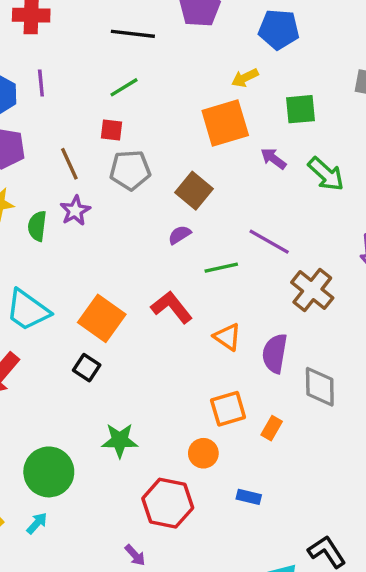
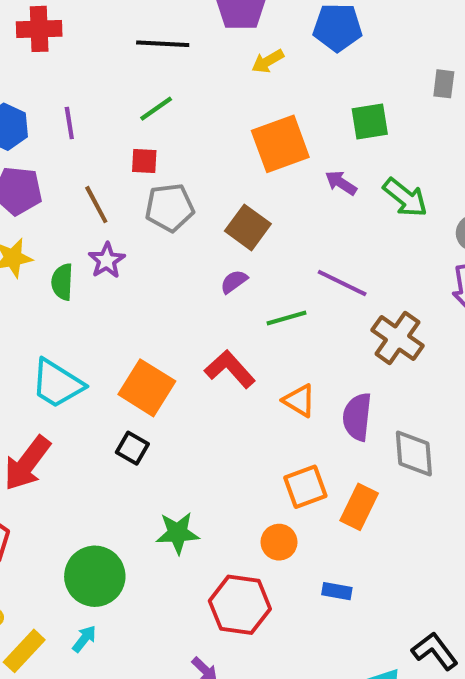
yellow arrow: (245, 78) -> (268, 61), moved
purple line: (41, 83) -> (69, 123), moved
orange rectangle: (272, 428) -> (359, 507), size x1.5

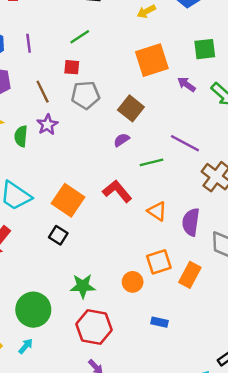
orange circle: (279, 542) -> (133, 282), moved
blue rectangle: (337, 591) -> (159, 322), moved
red hexagon: (240, 605) -> (94, 327), moved

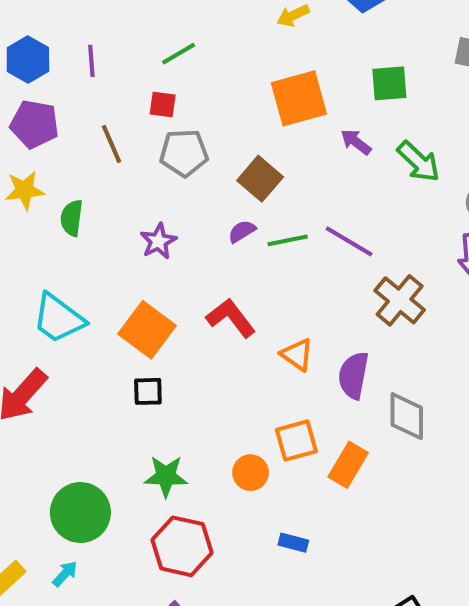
purple star: (47, 125) -> (158, 241), moved
green line: (152, 162) -> (288, 240), moved
black square: (58, 235) -> (148, 391), moved, turned -36

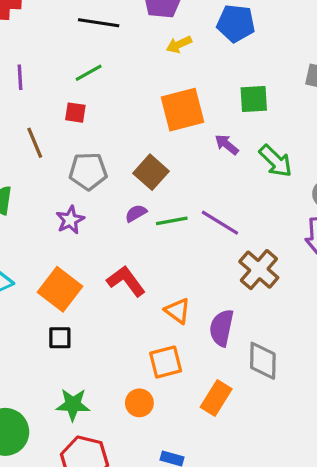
gray pentagon: (184, 153) -> (88, 171), moved
orange square: (296, 441) -> (166, 362), moved

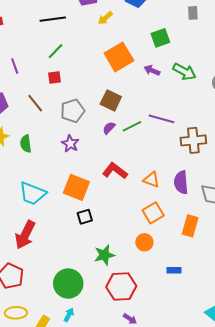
brown cross: (259, 270) -> (193, 140), turned -30

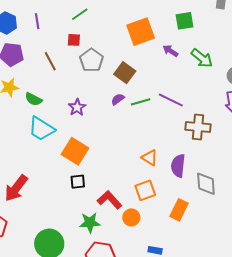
gray pentagon: (73, 111) -> (91, 60), moved, turned -30
green semicircle: (26, 144) -> (34, 99), turned -66
red L-shape: (115, 171) -> (110, 200), moved
cyan trapezoid: (33, 193) -> (41, 129), moved

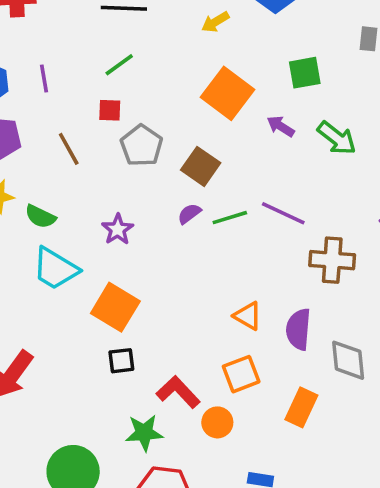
orange square: (141, 32) -> (227, 93), turned -32

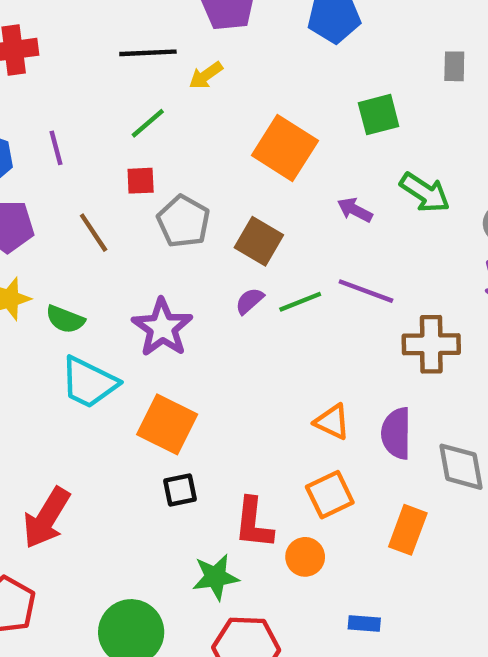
yellow arrow: (215, 22) -> (206, 75), moved
purple arrow: (281, 126) -> (355, 210), moved
purple star: (118, 229) -> (162, 328), size x1.5
red L-shape: (178, 392) -> (254, 523), turned -126

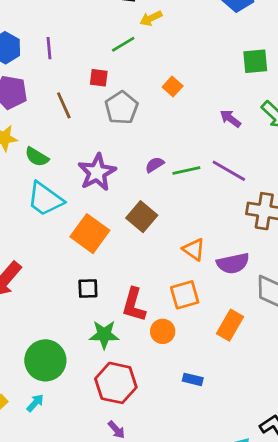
green line: (148, 123) -> (123, 44), moved
orange square: (285, 148) -> (173, 87), moved, size x0.5
brown square: (259, 241) -> (142, 217), moved
purple semicircle: (396, 433) -> (233, 263), turned -112
black square: (180, 490) -> (88, 288), moved

